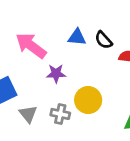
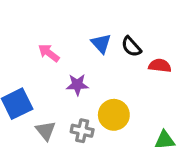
blue triangle: (77, 37) -> (101, 43), turned 42
pink arrow: (31, 46) -> (49, 53), size x0.6

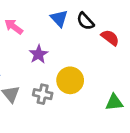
red semicircle: (160, 66) -> (110, 38), turned 30
purple star: (77, 85) -> (38, 54), turned -30

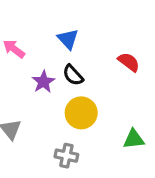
black semicircle: (85, 21) -> (73, 75), moved
gray cross: (43, 94) -> (66, 156), moved

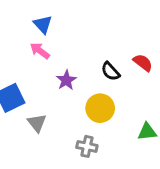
blue triangle: (68, 39) -> (43, 24), moved
black semicircle: (73, 75) -> (110, 71), moved

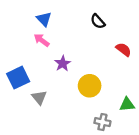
black semicircle: (110, 71) -> (98, 21), moved
gray cross: (87, 146) -> (102, 122), moved

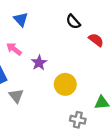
pink arrow: (42, 40) -> (14, 49), moved
red semicircle: (124, 49) -> (96, 40), moved

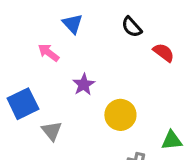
blue triangle: (21, 19) -> (72, 24), moved
pink arrow: (14, 49) -> (49, 53), moved

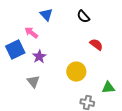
red semicircle: (164, 53) -> (96, 45), moved
purple star: (84, 84) -> (39, 57), moved
blue square: (23, 104) -> (15, 50), moved

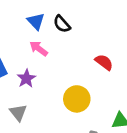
black semicircle: (83, 17) -> (62, 24), moved
pink arrow: (31, 33) -> (39, 49), moved

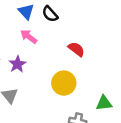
red semicircle: (104, 62) -> (76, 49), moved

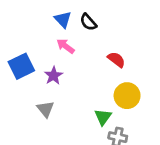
yellow circle: (64, 83) -> (127, 96), moved
green triangle: (104, 103) -> (103, 117), moved, turned -48

